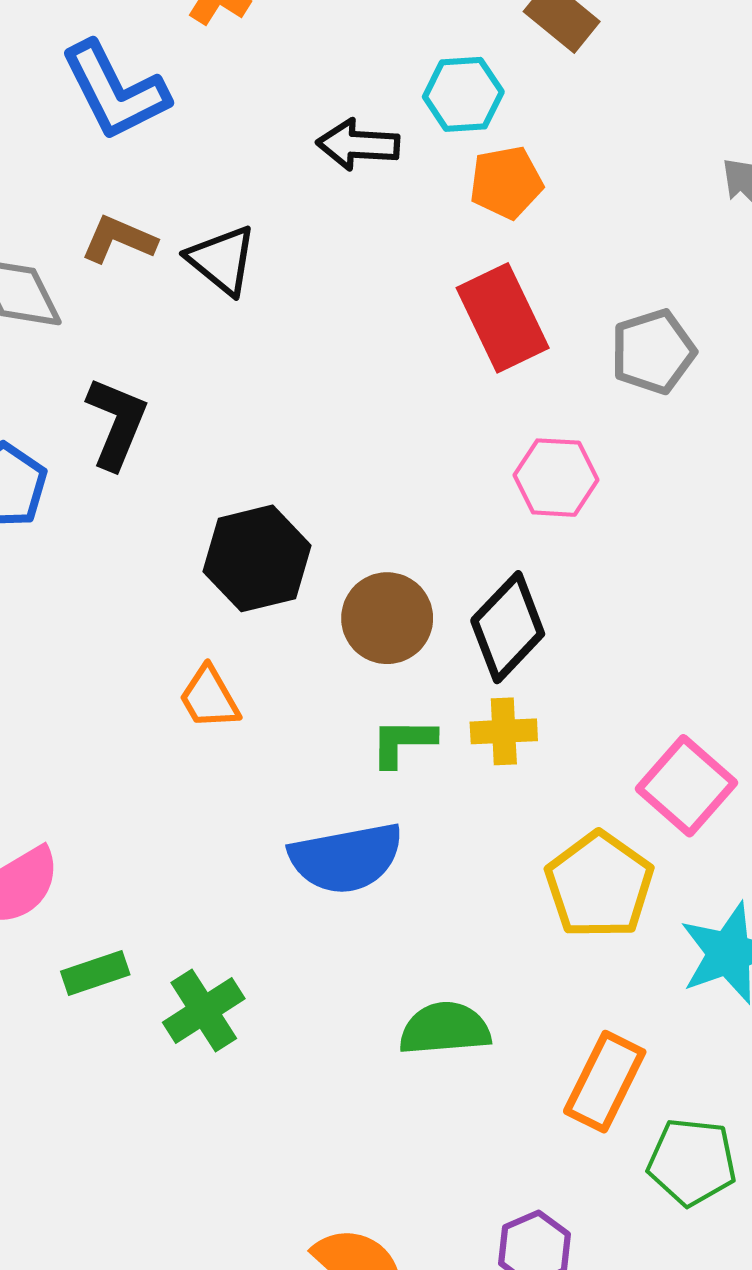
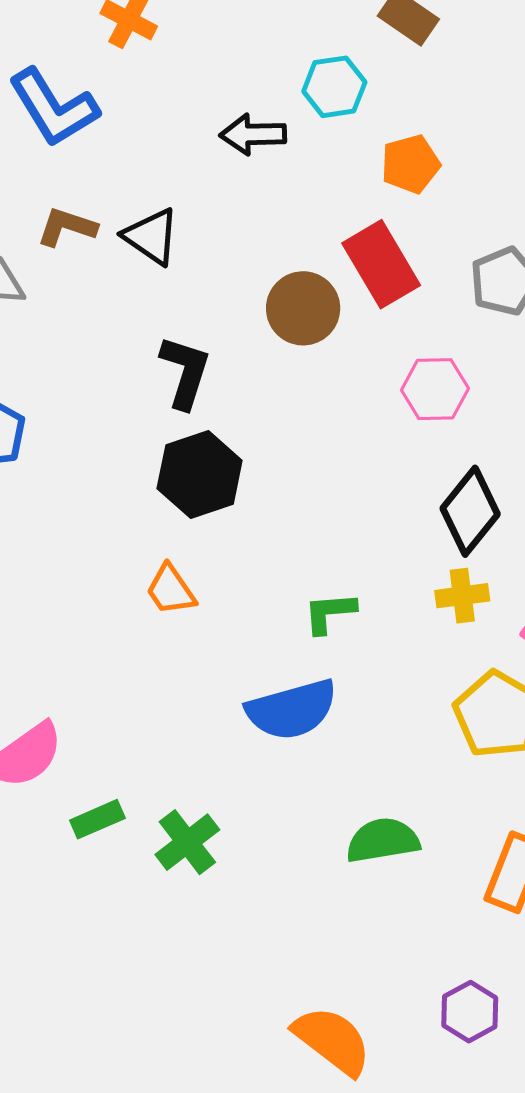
orange pentagon: (506, 182) -> (410, 164), moved
black L-shape: (117, 423) -> (185, 372), moved
brown circle: (387, 618) -> (303, 308), moved
black diamond: (508, 627) -> (470, 511), moved
yellow cross: (504, 731) -> (462, 596), moved

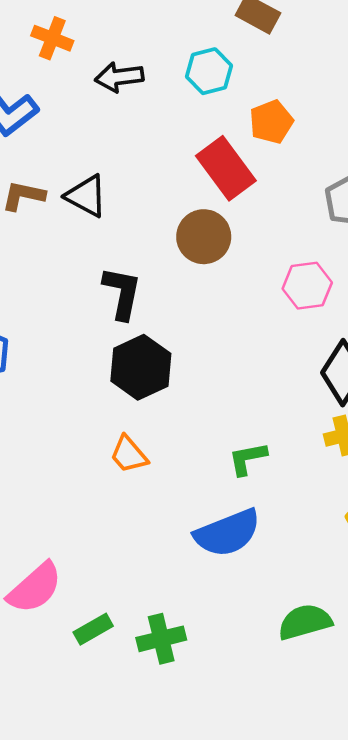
black arrow: (253, 134) -> (119, 77), moved
red rectangle: (381, 264) -> (226, 168), moved
green cross: (187, 842) -> (161, 639), turned 30

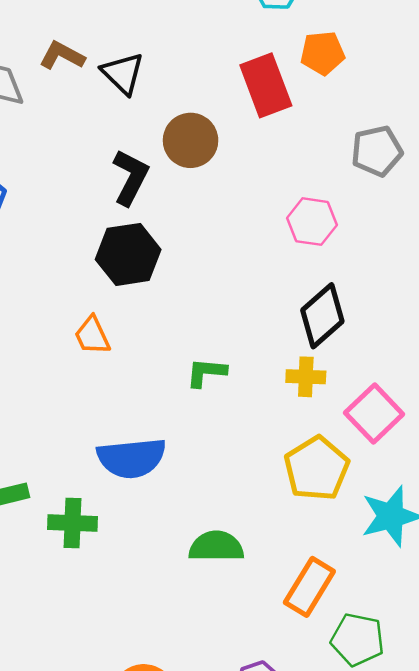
brown circle: (204, 237) -> (191, 140), moved
blue semicircle: (227, 533) -> (131, 458), moved

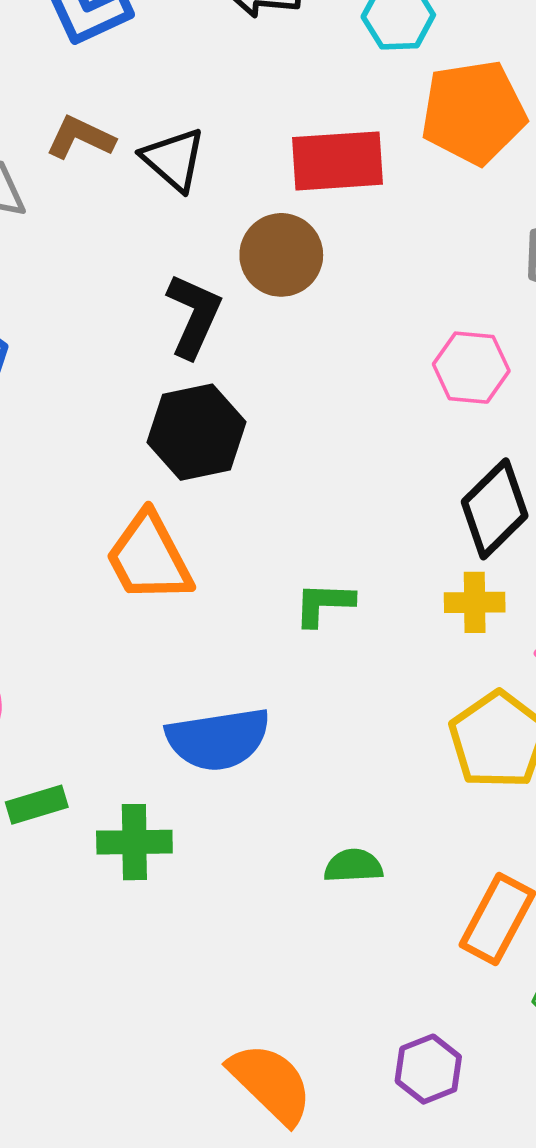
orange pentagon: (323, 53) -> (473, 112), size x1.6
red rectangle: (266, 85) -> (337, 161), moved, turned -70
orange trapezoid: (92, 335) -> (149, 557), size x1.6
green semicircle: (216, 547) -> (353, 866), size x0.7

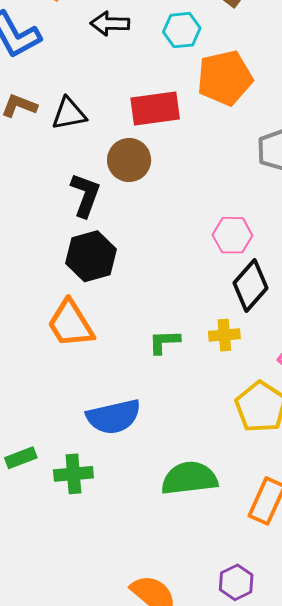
black triangle: (174, 159) -> (69, 114), turned -48
pink hexagon: (471, 368) -> (232, 235), moved
yellow cross: (475, 602) -> (224, 335), moved
green semicircle: (353, 866) -> (189, 478), size x1.8

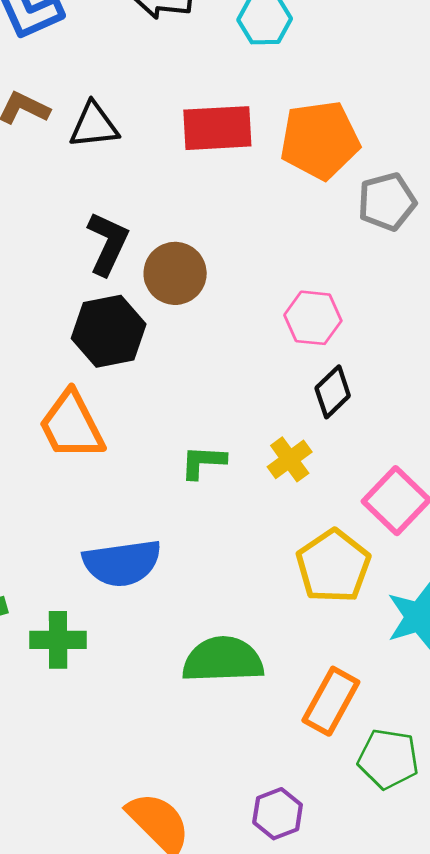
orange pentagon: (225, 78) -> (320, 140), moved
brown circle: (129, 160) -> (175, 273), moved
black diamond: (250, 286) -> (333, 392), size x0.7
yellow cross: (224, 335) -> (290, 459), turned -36

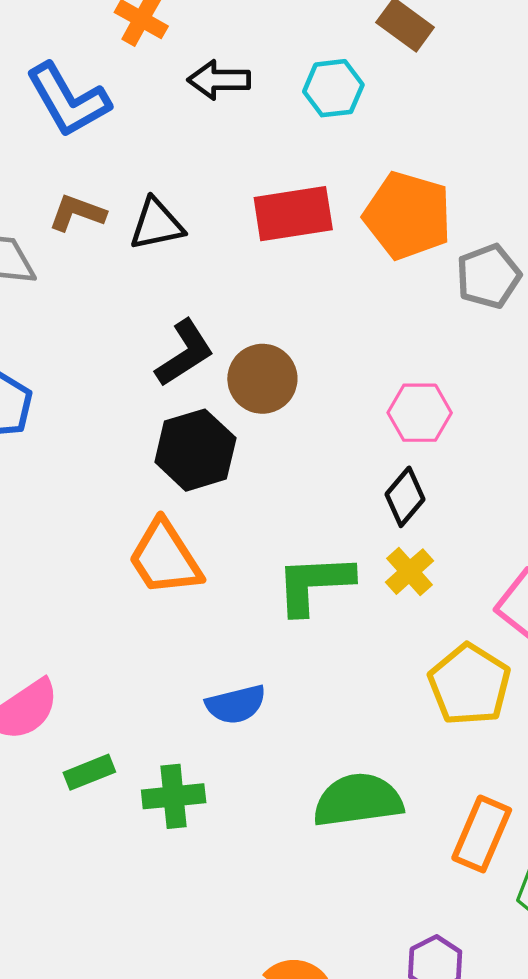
orange pentagon: (320, 140) -> (408, 216), turned 30
black L-shape: (108, 243) -> (185, 353), turned 38
black diamond: (333, 392) -> (405, 497), moved
green L-shape: (203, 462) -> (314, 584), size x1.6
blue semicircle: (122, 563) -> (236, 704), size x0.7

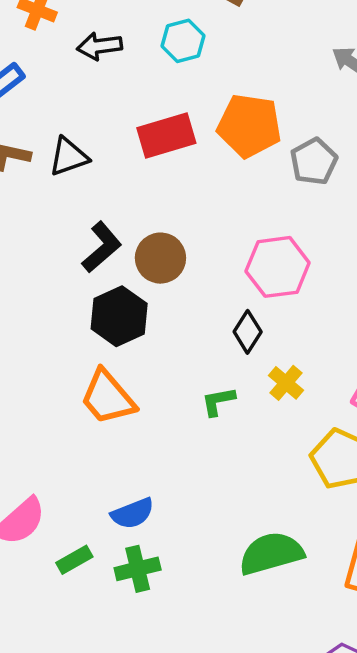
pink hexagon: (420, 413) -> (278, 267), size x1.4
black diamond: (405, 497) -> (248, 332), moved
green L-shape: (314, 584) -> (218, 401), size x0.6
blue semicircle: (236, 704) -> (133, 513), moved

